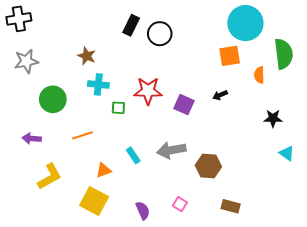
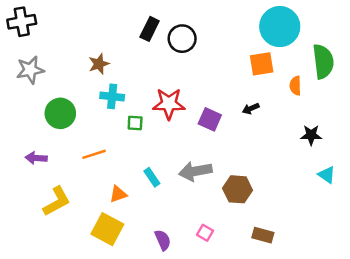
brown star: (87, 56) -> (99, 64), turned 30

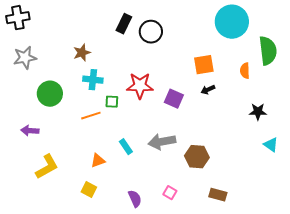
orange square: (262, 64) -> (204, 65), moved
orange line: (94, 154) -> (91, 116), moved
yellow square: (107, 229) -> (89, 190), size x0.6

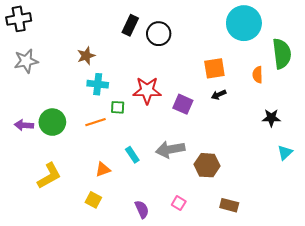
green circle: (50, 94) -> (52, 122), moved
purple arrow: (30, 131) -> (24, 125), moved
cyan triangle: (271, 145) -> (285, 153), turned 42

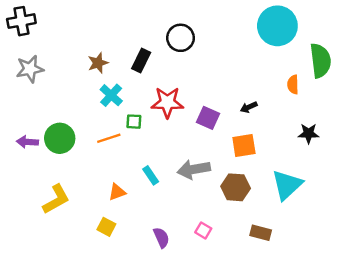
black rectangle: (130, 25) -> (141, 61), moved
orange square: (214, 68) -> (244, 145), moved
cyan cross: (98, 84) -> (111, 95), turned 36
cyan triangle: (285, 153) -> (287, 185), moved, size x1.8

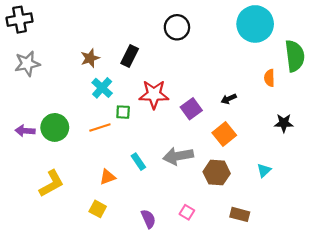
black circle: (181, 38) -> (177, 27), moved
purple square: (208, 118) -> (191, 109), turned 30
orange square: (244, 145) -> (224, 134), turned -30
cyan triangle: (287, 185) -> (264, 170), size x0.5

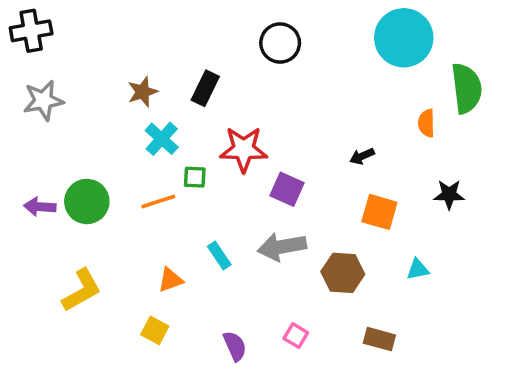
purple square: (191, 109) -> (287, 189), moved, turned -30
orange square: (224, 134) -> (379, 212), moved, turned -35
cyan triangle: (264, 170) -> (418, 269), turned 32

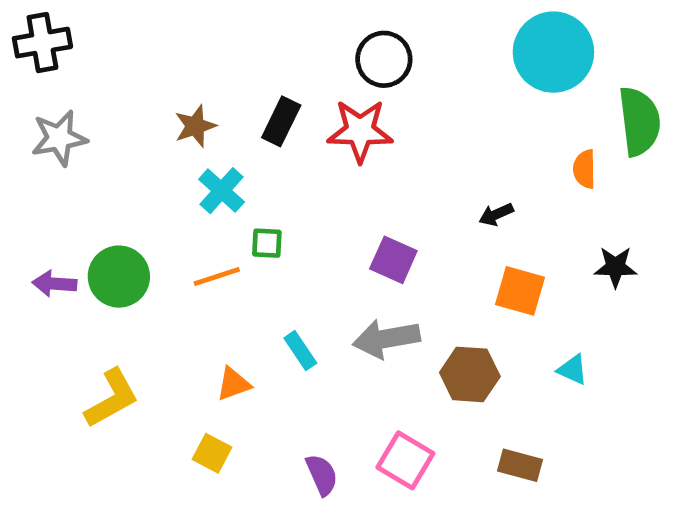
red star: (244, 149) -> (360, 131), moved
cyan triangle: (418, 269) -> (573, 370), turned 35
pink square: (296, 336) -> (405, 460), size x1.6

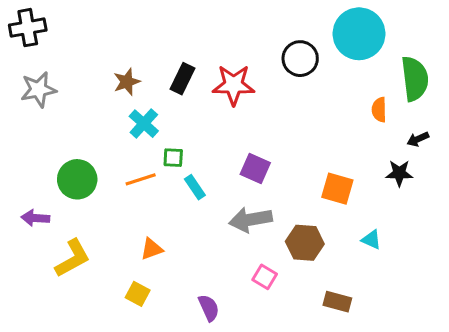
black circle: (384, 59) -> (300, 59), moved
black arrow: (496, 214) -> (418, 139), moved
purple arrow: (54, 284) -> (35, 218), moved
cyan rectangle: (300, 351) -> (195, 187), moved
pink square: (405, 460) -> (265, 277), moved, size x0.7

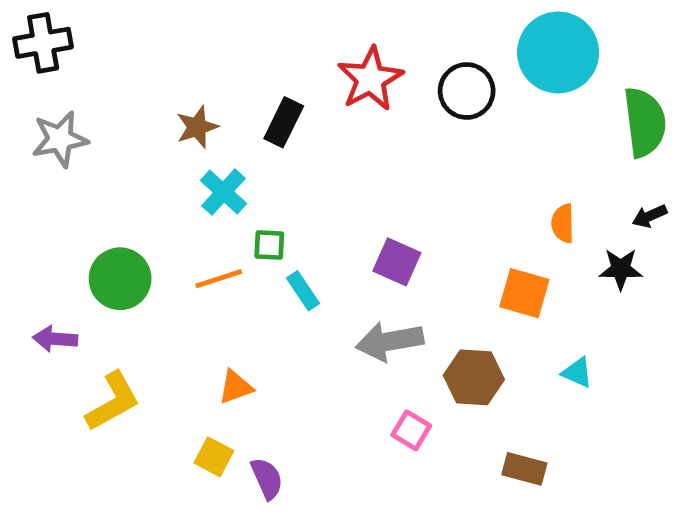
red star: (234, 85) -> (370, 79), moved, turned -30
orange semicircle: (379, 110) -> (563, 223), moved
purple semicircle: (209, 308) -> (267, 478), moved

